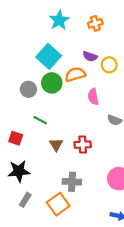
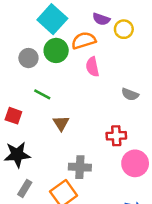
pink semicircle: (93, 97) -> (92, 67), moved
red cross: (83, 145) -> (116, 136), moved

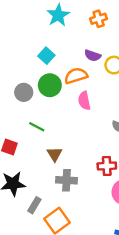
cyan square: (52, 19) -> (46, 56), size x0.6
gray cross: (80, 167) -> (66, 180), moved
gray rectangle: (25, 188) -> (34, 205), moved

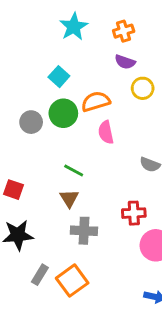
purple semicircle: (93, 56) -> (125, 62), moved
green line: (37, 127) -> (74, 170), moved
gray rectangle: (34, 205) -> (40, 275), moved

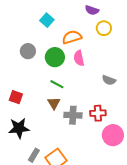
green circle: (63, 113) -> (55, 57), moved
gray cross: (84, 231) -> (73, 115), moved

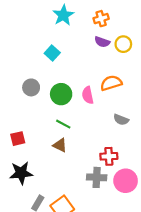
yellow circle: (104, 28) -> (123, 44), moved
orange semicircle: (72, 37) -> (111, 83), moved
red square: (16, 97) -> (18, 139), turned -32
brown triangle: (54, 103) -> (60, 145), turned -32
gray cross: (73, 115) -> (97, 177), moved

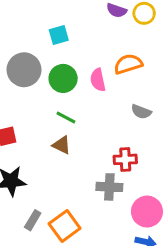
cyan square: (52, 53) -> (59, 35), moved, turned 32
gray circle: (31, 87) -> (24, 70), size x1.5
pink circle: (126, 181) -> (147, 212), moved

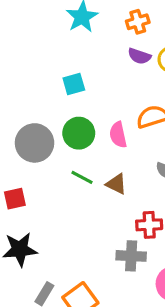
gray circle: (24, 70) -> (35, 143), moved
brown triangle: (62, 145) -> (116, 184), moved

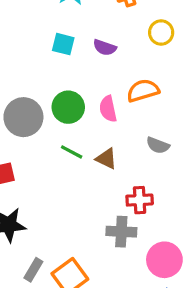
purple semicircle: (139, 56) -> (105, 47), moved
cyan square: (74, 84) -> (63, 44), moved, turned 30

